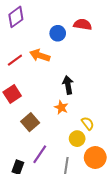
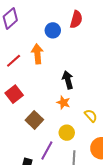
red semicircle: (83, 25) -> (76, 19), turned 102
orange arrow: (40, 56) -> (37, 54), turned 72
yellow circle: (77, 139) -> (67, 133), moved

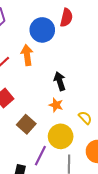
blue circle: (53, 30) -> (42, 30), size x1.5
yellow circle: (67, 133) -> (61, 136), size x1.5

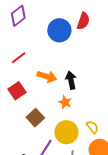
orange arrow: (27, 55) -> (47, 76), moved, turned 108
yellow semicircle: (85, 118) -> (92, 127), moved

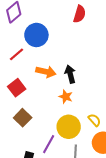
blue circle: (59, 30) -> (36, 35), moved
brown square: (35, 118) -> (23, 118), moved

